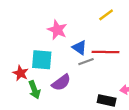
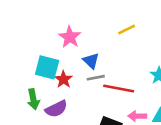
red line: (106, 52) -> (119, 89), moved
red star: (21, 73) -> (63, 79), moved
purple semicircle: (61, 83) -> (56, 109), moved

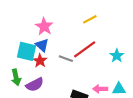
blue triangle: (91, 61) -> (42, 45), moved
gray line: (96, 78) -> (66, 59), turned 32
red line: (119, 89) -> (85, 49), moved, turned -45

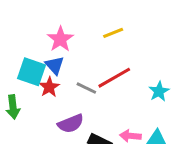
yellow line: (90, 19) -> (113, 33), moved
purple semicircle: (35, 85) -> (71, 124), moved

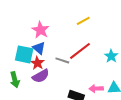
yellow line: (113, 33) -> (83, 21), moved
purple semicircle: (71, 124) -> (41, 76), moved

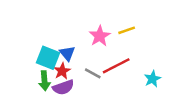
pink star: (40, 30) -> (100, 36), moved
green arrow: (15, 80) -> (44, 81), moved

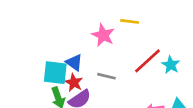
yellow line: (127, 30) -> (130, 21), turned 42
red line: (116, 66) -> (147, 61), moved

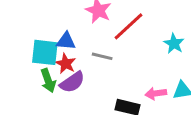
red line: (147, 61) -> (129, 26), moved
blue triangle: (74, 62) -> (66, 41), turned -30

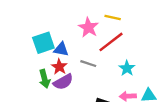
cyan star: (174, 44) -> (127, 68), moved
cyan square: (45, 52) -> (43, 43), moved, turned -30

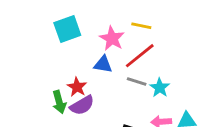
cyan square: (43, 43) -> (67, 29), moved
blue triangle: (61, 49) -> (103, 64), moved
gray line: (88, 64) -> (137, 82), moved

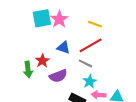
pink star: (112, 38) -> (59, 19), moved
cyan star: (160, 88) -> (90, 81), moved
purple semicircle: (82, 105) -> (58, 76), moved

